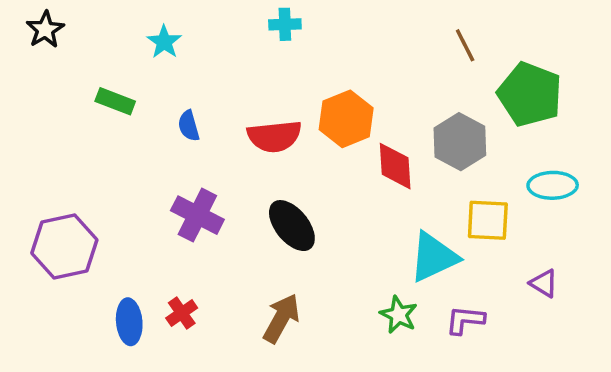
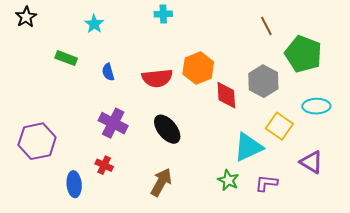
yellow square: (488, 220) -> (279, 126), turned 32
purple triangle: (544, 283) -> (311, 162), size x1.4
red cross: (182, 313) -> (104, 165), moved, turned -30

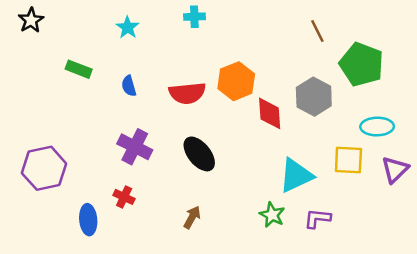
cyan star: (94, 24) -> (128, 27), moved
yellow square: (279, 126) -> (348, 160), moved, turned -32
purple triangle: (311, 162) -> (395, 169), moved, turned 45
brown arrow: (161, 182) -> (192, 217), size x0.7

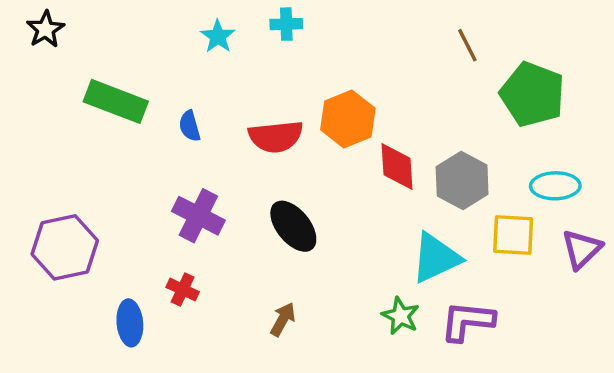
cyan star: (128, 27) -> (218, 36), moved
green rectangle: (79, 69) -> (116, 101), size x1.6
gray hexagon: (314, 97) -> (462, 181), moved
purple L-shape: (317, 218) -> (467, 321), size x1.4

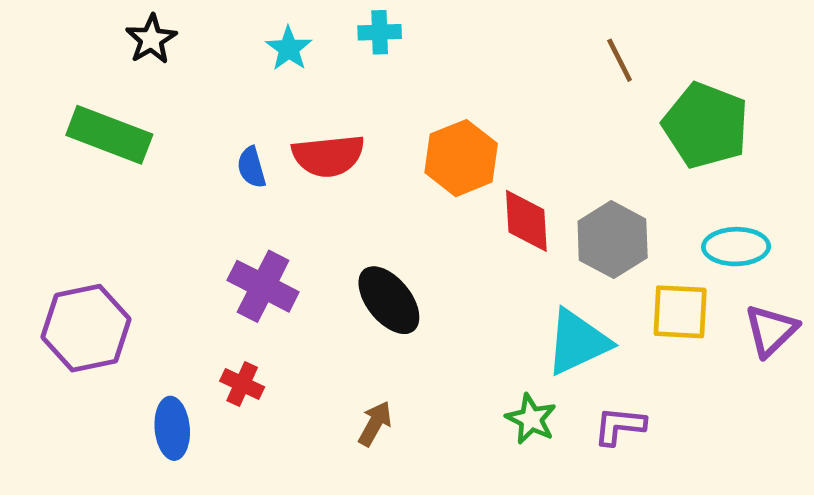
black star: (45, 29) -> (151, 39), moved
green rectangle: (116, 101) -> (109, 135), moved
red semicircle: (276, 137) -> (328, 156), moved
purple L-shape: (467, 321) -> (620, 426), size x0.7

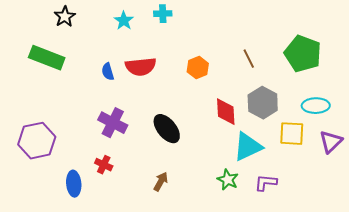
brown line: (620, 60) -> (249, 59), moved
orange hexagon: (461, 158) -> (198, 68), size x0.7
red diamond: (526, 221) -> (226, 112), moved

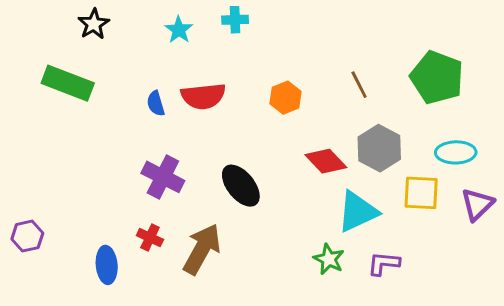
red diamond: (226, 112) -> (326, 161), turned -40
purple hexagon: (37, 141) -> (27, 236), moved, size x0.6
brown arrow: (161, 182) -> (202, 249), moved, size x1.8

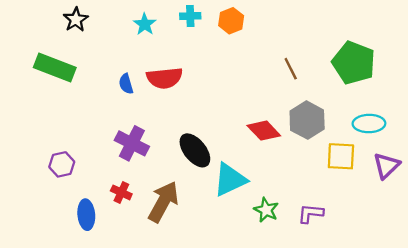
orange hexagon: (286, 98) -> (231, 21), moved
cyan triangle: (358, 212) -> (230, 180), moved
purple hexagon: (27, 236) -> (62, 164), moved

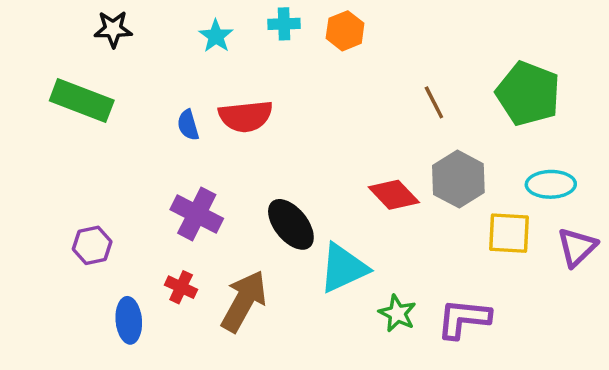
black star: (76, 20) -> (113, 29), turned 30
purple L-shape: (311, 213) -> (464, 319), size x1.4

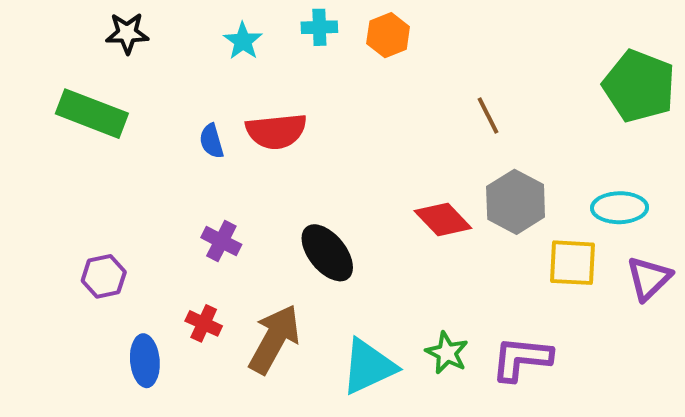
green pentagon: (528, 94) -> (639, 86), moved
purple cross: (197, 214) -> (221, 241), size x0.7
cyan triangle: (343, 268) -> (368, 367), moved

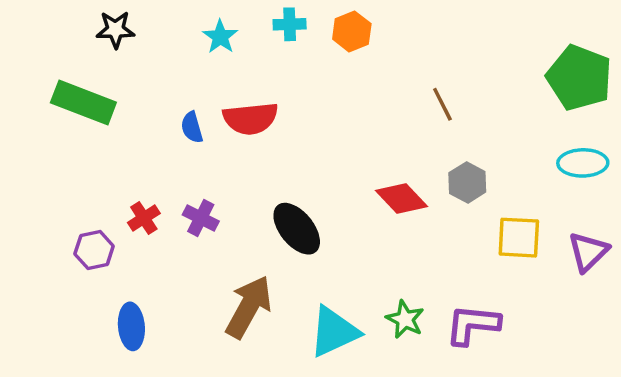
gray hexagon: (516, 202) -> (467, 182), size x0.7
cyan ellipse: (619, 208) -> (583, 163), moved
red cross: (204, 323) -> (144, 218), moved, turned 32

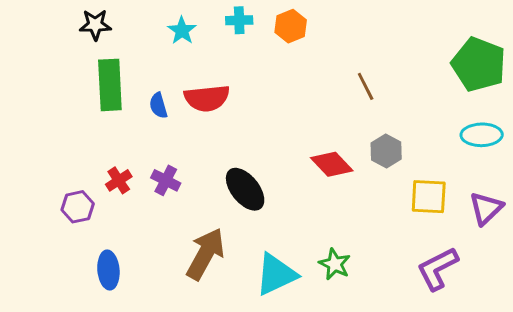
green rectangle: (83, 102) -> (110, 85), moved, turned 66
purple L-shape: (473, 325) -> (438, 269), moved, turned -33

